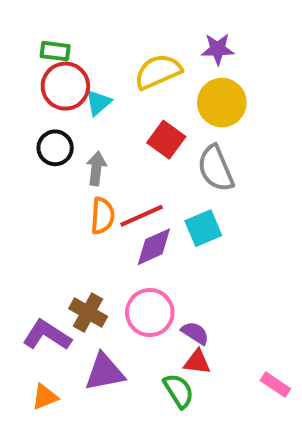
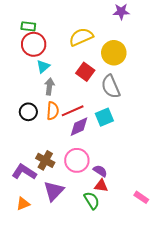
purple star: (218, 49) -> (121, 12), moved
cyan triangle: (98, 103) -> (43, 66), moved
black circle: (55, 148) -> (28, 112), moved
purple triangle: (105, 372) -> (54, 191), turned -35

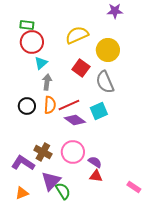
purple diamond: (79, 127) -> (75, 120), turned 60
green semicircle: (92, 200) -> (63, 191), moved

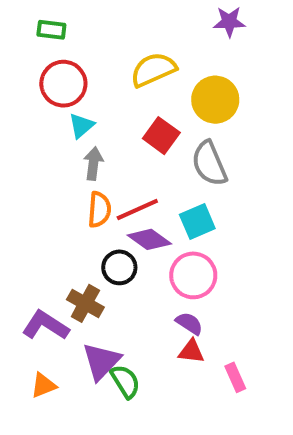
green rectangle: (27, 25) -> (51, 30), moved
black circle: (27, 106) -> (119, 267), moved
pink circle: (73, 152) -> (193, 275), moved
pink rectangle: (134, 187) -> (235, 377), moved, turned 32

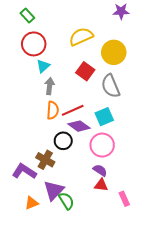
green rectangle: (51, 30) -> (27, 16), turned 40
orange triangle: (43, 385) -> (32, 203), moved

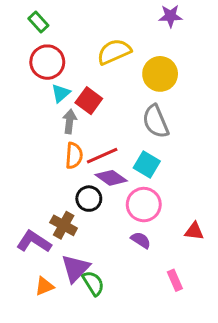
red square: (85, 71) -> (89, 101), moved
cyan square: (104, 117) -> (147, 164), turned -36
red triangle: (101, 185) -> (194, 231), moved

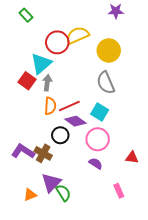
red circle: (47, 62) -> (57, 42), moved
cyan triangle: (61, 93) -> (41, 64), size x1.6
red square: (89, 101) -> (27, 81), moved
purple L-shape: (34, 242) -> (23, 151), moved

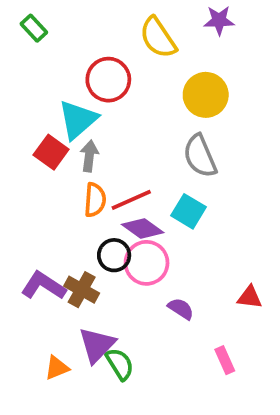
green rectangle: (26, 15) -> (34, 28), moved
yellow semicircle: (77, 35) -> (158, 38), moved, turned -100
pink circle: (98, 139) -> (147, 263), moved

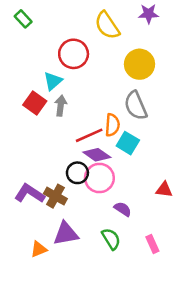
cyan triangle: (78, 120) -> (53, 81), size x0.7
orange semicircle: (95, 200) -> (112, 125), moved
red triangle: (250, 297) -> (164, 190), moved
purple triangle: (97, 345) -> (66, 234), turned 36
green semicircle: (120, 364) -> (111, 239), moved

